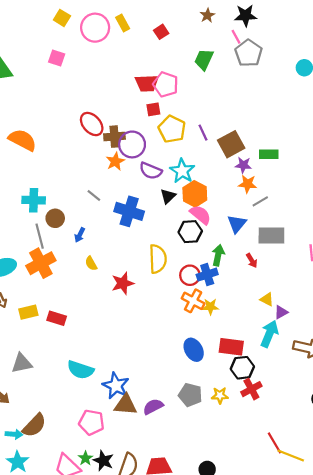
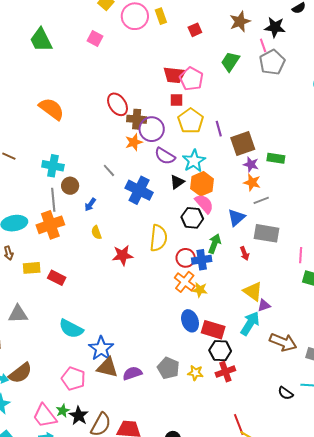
brown star: (207, 15) -> (240, 21), size x1.5
yellow triangle: (267, 299) -> (253, 291), size x1.5
blue ellipse: (194, 350) -> (190, 321), moved

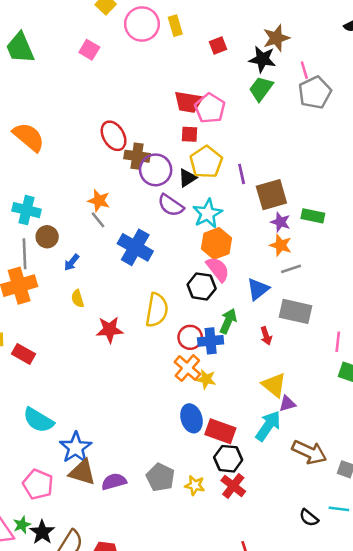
black star: (275, 27) -> (262, 59), moved
orange star: (134, 142) -> (99, 201), moved, turned 30
black triangle: (177, 182) -> (187, 178), moved
red cross: (225, 372) -> (233, 486), turned -36

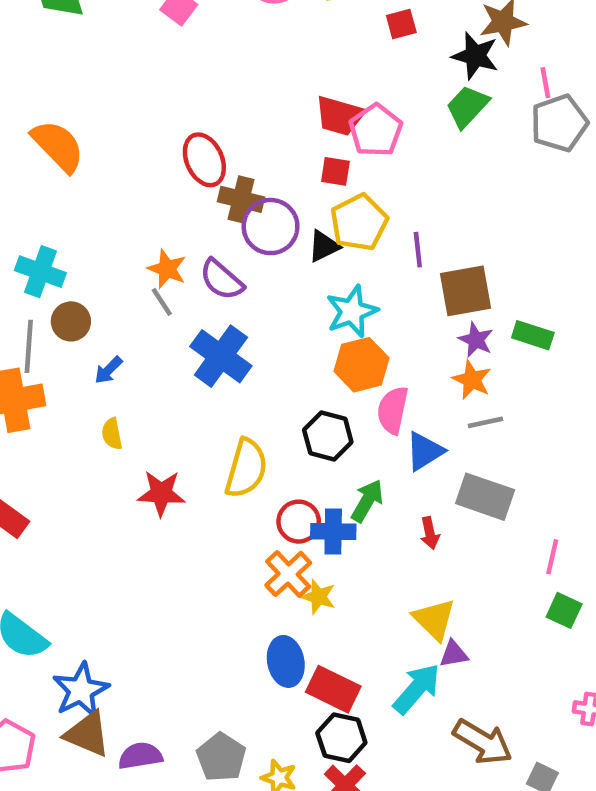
purple semicircle: (171, 205) -> (222, 280), moved
pink semicircle: (218, 269) -> (393, 410), moved, turned -136

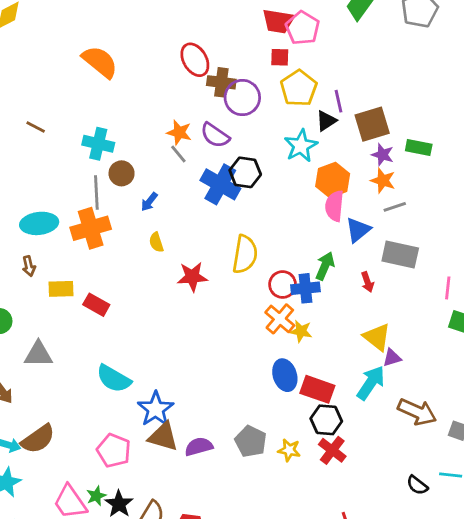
black triangle: (324, 246) -> (326, 121), moved
orange hexagon: (362, 365) -> (333, 180), moved
black hexagon: (328, 436) -> (245, 172), moved

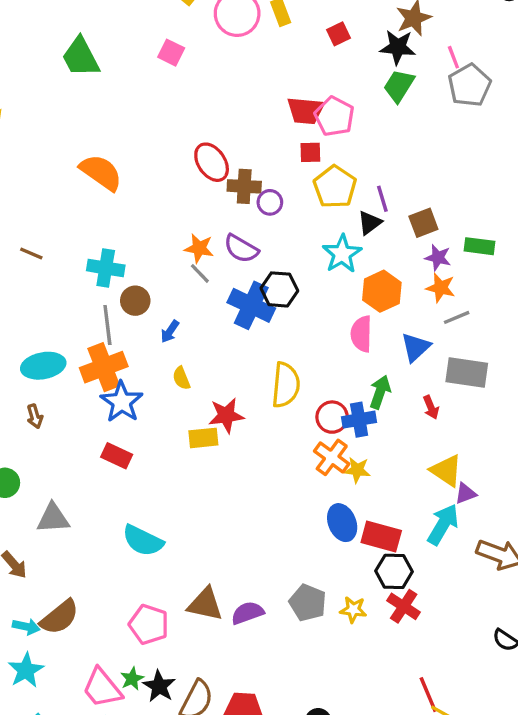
purple circle: (242, 98) -> (270, 202), size x0.6
brown square: (372, 124) -> (423, 223), size x0.7
pink semicircle: (334, 206) -> (361, 334), moved
yellow rectangle: (61, 289) -> (203, 438), moved
blue star: (156, 409) -> (122, 402), moved

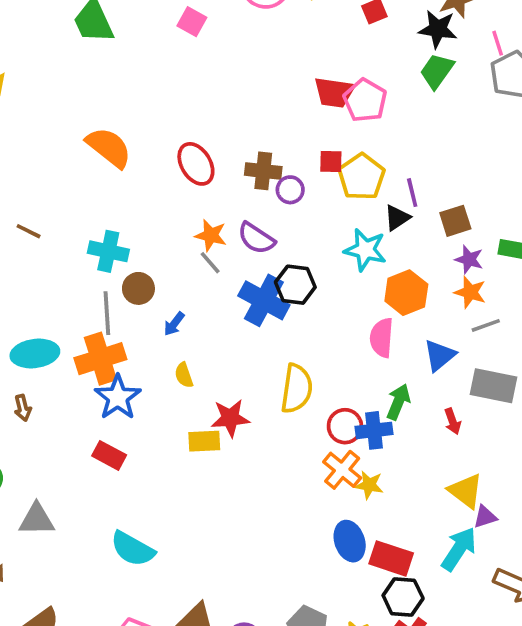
red square: (310, 152) -> (331, 162), moved
red ellipse: (212, 162) -> (196, 164), moved
cyan star: (342, 254) -> (365, 250), turned -30

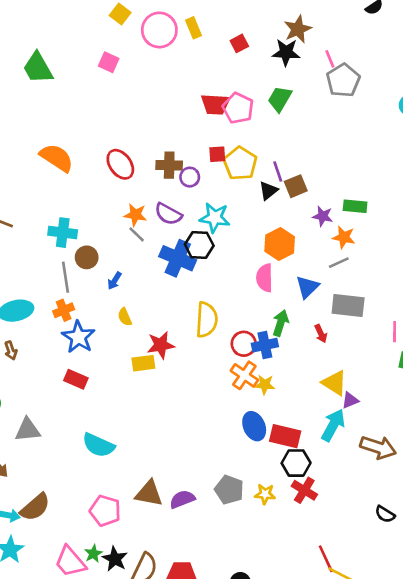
green trapezoid: (437, 71) -> (280, 99), moved
brown square: (455, 221) -> (296, 186), moved
cyan star: (365, 250) -> (215, 218), moved
orange star: (470, 292) -> (344, 237), moved
orange cross: (100, 359) -> (64, 310), size x0.6

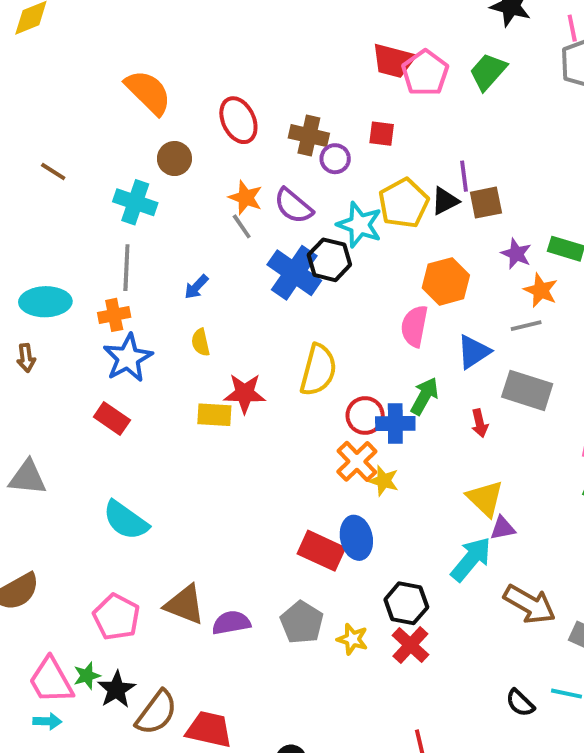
yellow pentagon: (240, 163) -> (404, 203), moved
brown circle: (87, 257) -> (174, 159), moved
red rectangle: (285, 436) -> (321, 551), moved

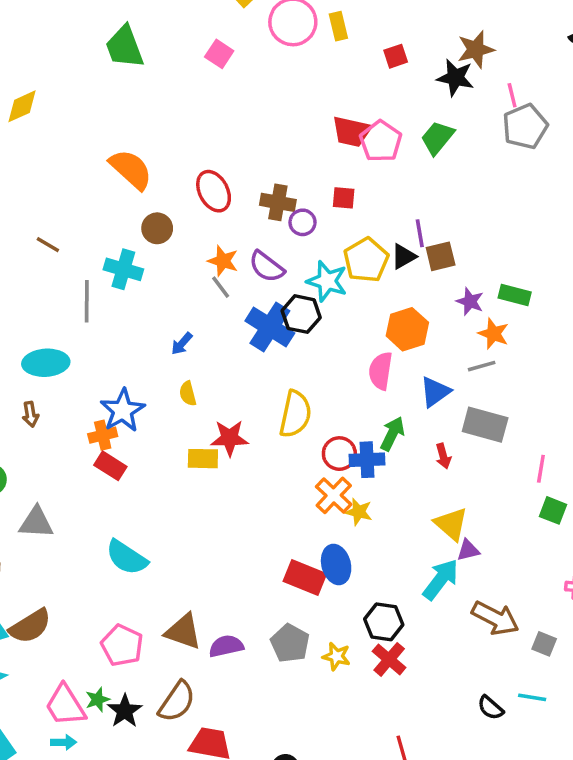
gray line: (126, 268) -> (87, 301), moved
orange cross: (114, 315) -> (103, 435), moved
brown semicircle: (156, 713) -> (177, 702), moved

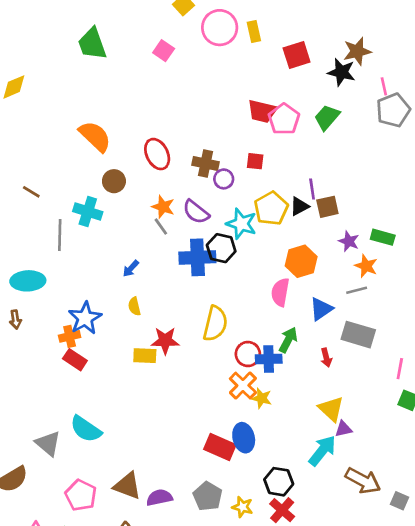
red square: (396, 56) -> (297, 55), size x1.5
blue cross: (270, 327) -> (197, 257), turned -36
gray triangle: (36, 523) -> (48, 443), moved, turned 36

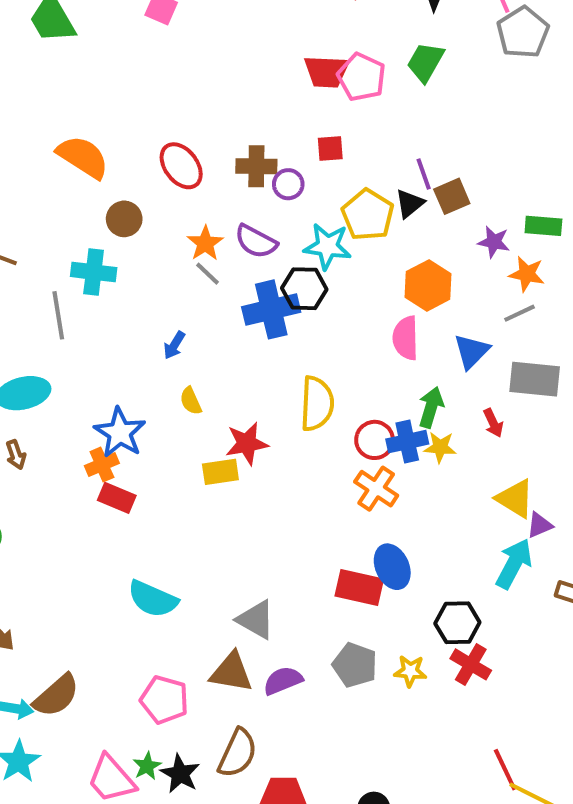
orange star: (163, 207) -> (205, 243), turned 30
yellow star: (262, 398) -> (440, 447), moved
gray triangle: (48, 443) -> (256, 620), moved

